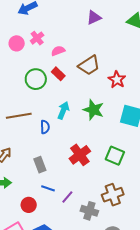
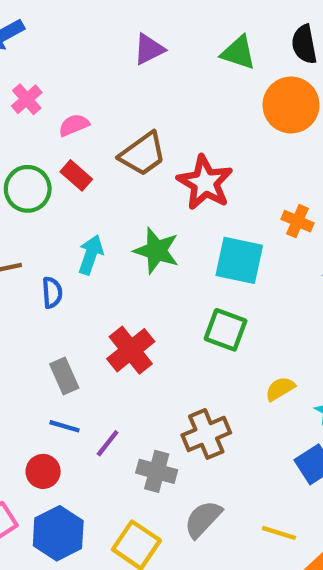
red star: (117, 80) -> (205, 183), size x1.4
green square: (115, 156) -> (226, 330), moved
gray rectangle: (40, 165) -> (64, 376), moved
red circle: (29, 205) -> (43, 471), moved

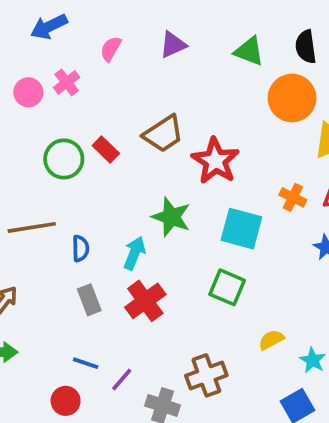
pink semicircle: (74, 125) -> (111, 49), moved, turned -40
cyan arrow: (91, 255) -> (134, 253), moved
gray rectangle: (64, 376) -> (89, 300), moved

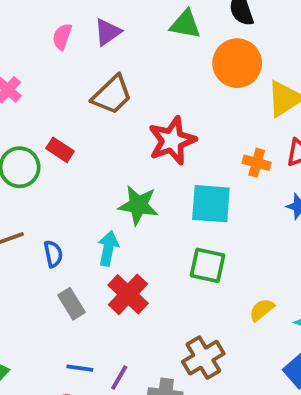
pink semicircle: (111, 49) -> (62, 37), moved
brown trapezoid: (163, 134) -> (112, 95), moved
red star: (215, 161) -> (172, 141), turned 30

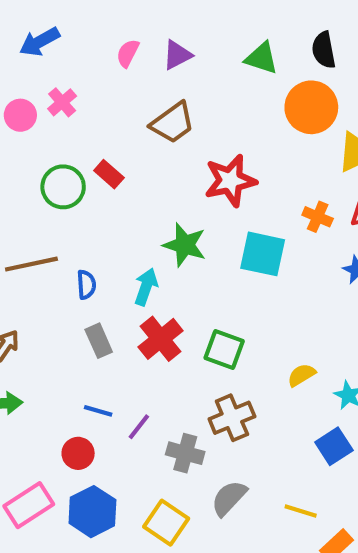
green square: (208, 265) -> (224, 349), moved

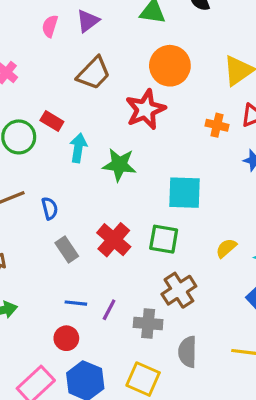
orange circle: (311, 107) -> (170, 66), moved
cyan square: (263, 254) -> (185, 193), moved
cyan arrow: (146, 287) -> (78, 148), moved
gray semicircle: (229, 498) -> (188, 352), turned -32

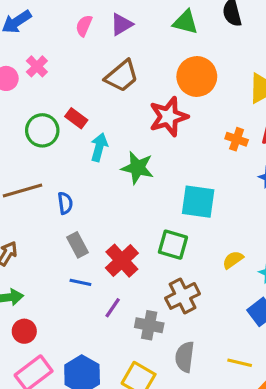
red cross: (114, 240) -> (122, 261), moved
blue line: (76, 303) -> (80, 282), moved
red circle: (66, 338) -> (24, 331), moved

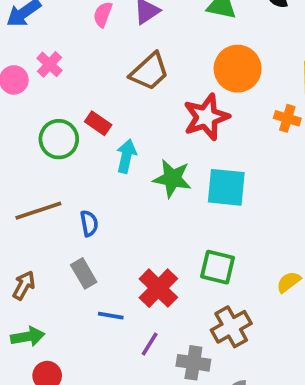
orange cross: (237, 139) -> (287, 118), moved
cyan square: (198, 202) -> (226, 187), moved
gray rectangle: (78, 245) -> (84, 273), moved

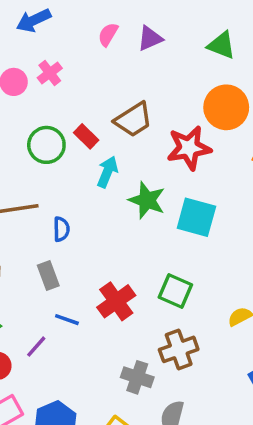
brown trapezoid: (149, 72) -> (133, 120), moved
purple line: (150, 344) -> (36, 347), moved

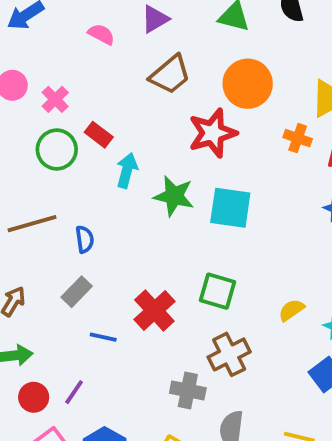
pink semicircle: (108, 34) -> (101, 34), moved, turned 95
pink cross: (50, 73) -> (55, 99), moved
brown trapezoid: (133, 120) -> (170, 75), moved
gray rectangle: (48, 275) -> (77, 292), turned 72
purple line: (36, 347) -> (74, 392), moved

